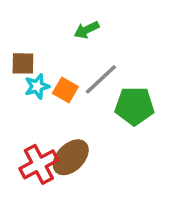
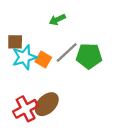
cyan star: (37, 86) -> (24, 57), size x1.5
green pentagon: (134, 106) -> (89, 56), moved

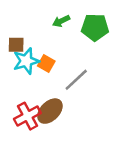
gray line: (67, 52) -> (76, 80), moved
green pentagon: (89, 56) -> (95, 27), moved

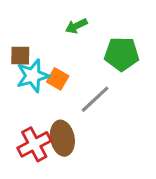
green pentagon: (95, 27) -> (122, 54), moved
brown ellipse: (50, 111) -> (62, 138), turned -56

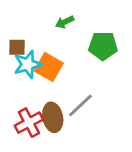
orange square: (58, 79) -> (49, 67), size x1.5
gray line: (95, 99) -> (80, 105), moved

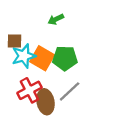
green pentagon: (103, 46) -> (65, 58), moved
red cross: (29, 123) -> (29, 90), moved

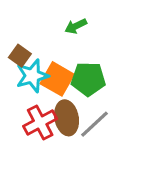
brown square: (15, 41) -> (20, 56), turned 35
brown ellipse: (46, 102) -> (67, 118), moved

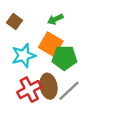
brown square: (20, 56) -> (15, 22), moved
orange square: (57, 79) -> (51, 44), moved

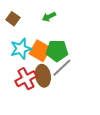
orange square: (51, 44) -> (40, 51), moved
gray line: (69, 91) -> (62, 68), moved

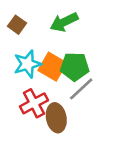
green arrow: (49, 17) -> (64, 22), size x1.5
brown ellipse: (43, 76) -> (56, 118), moved

